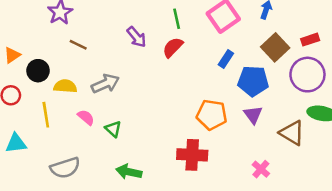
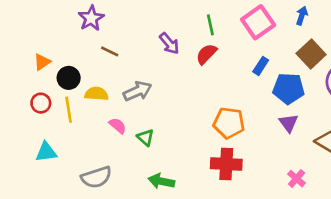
yellow line: (46, 115) -> (69, 110), moved
orange pentagon: (212, 115) -> (229, 123), moved

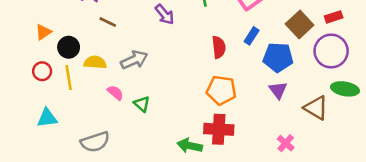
red semicircle: (206, 54) -> (219, 47), moved, turned 130
green arrow: (161, 181) -> (190, 146), moved

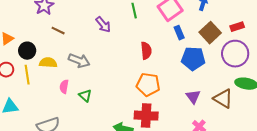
blue rectangle: (252, 36) -> (179, 33), moved, turned -56
gray arrow: (134, 60) -> (79, 61), turned 45
purple triangle: (278, 90) -> (193, 97), moved
pink semicircle: (115, 93) -> (64, 87), turned -120

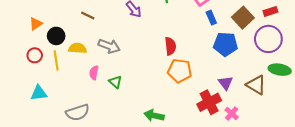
red semicircle: (146, 51) -> (170, 46), moved
red cross: (146, 116) -> (209, 102), moved, turned -30

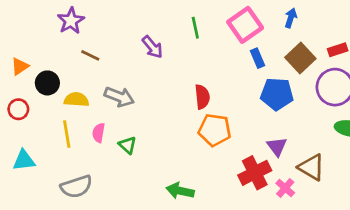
yellow line: (56, 60) -> (67, 134), moved
brown triangle: (256, 85) -> (311, 167), moved

